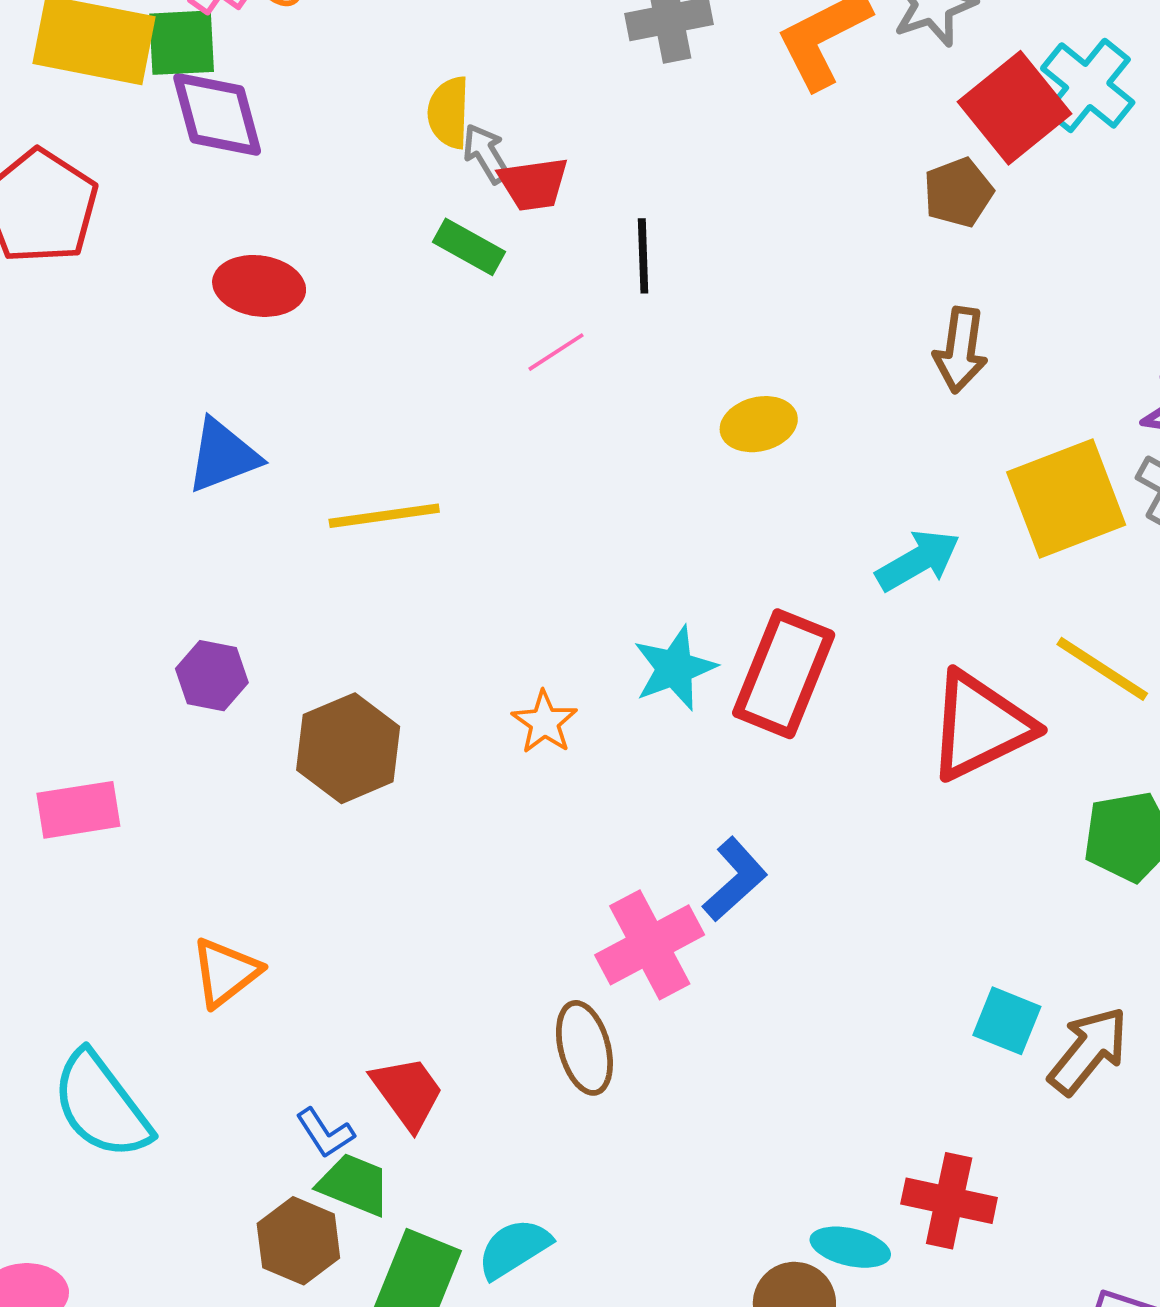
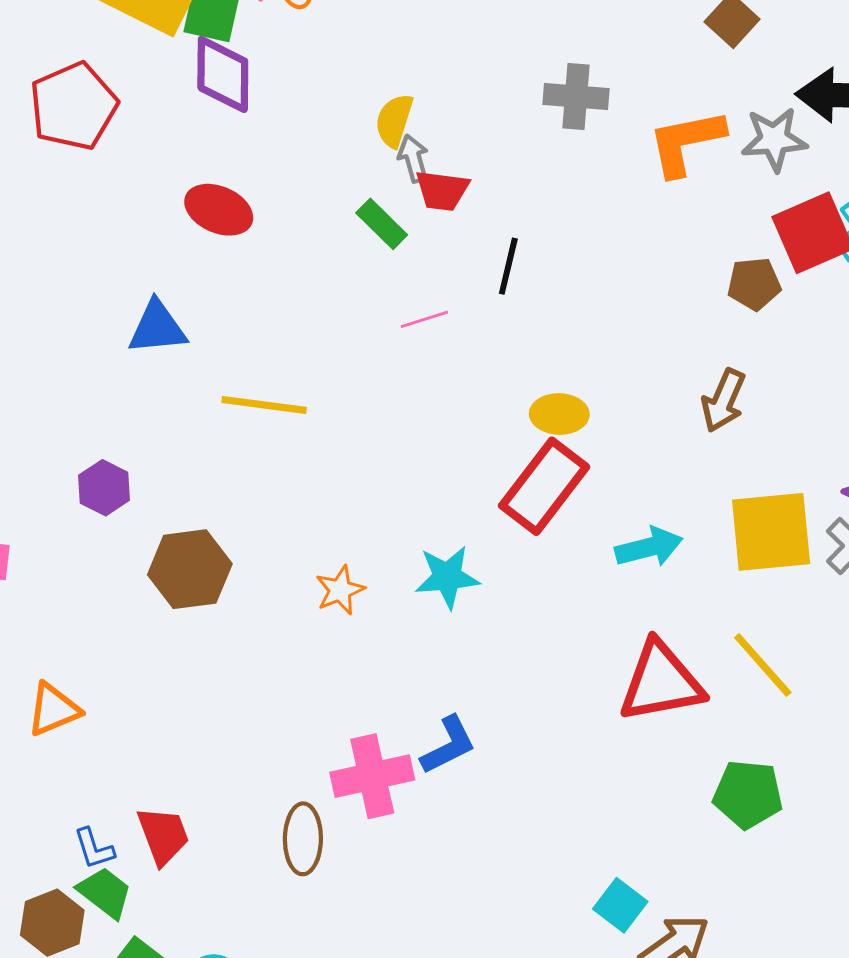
red rectangle: (784, 674) -> (544, 486), moved

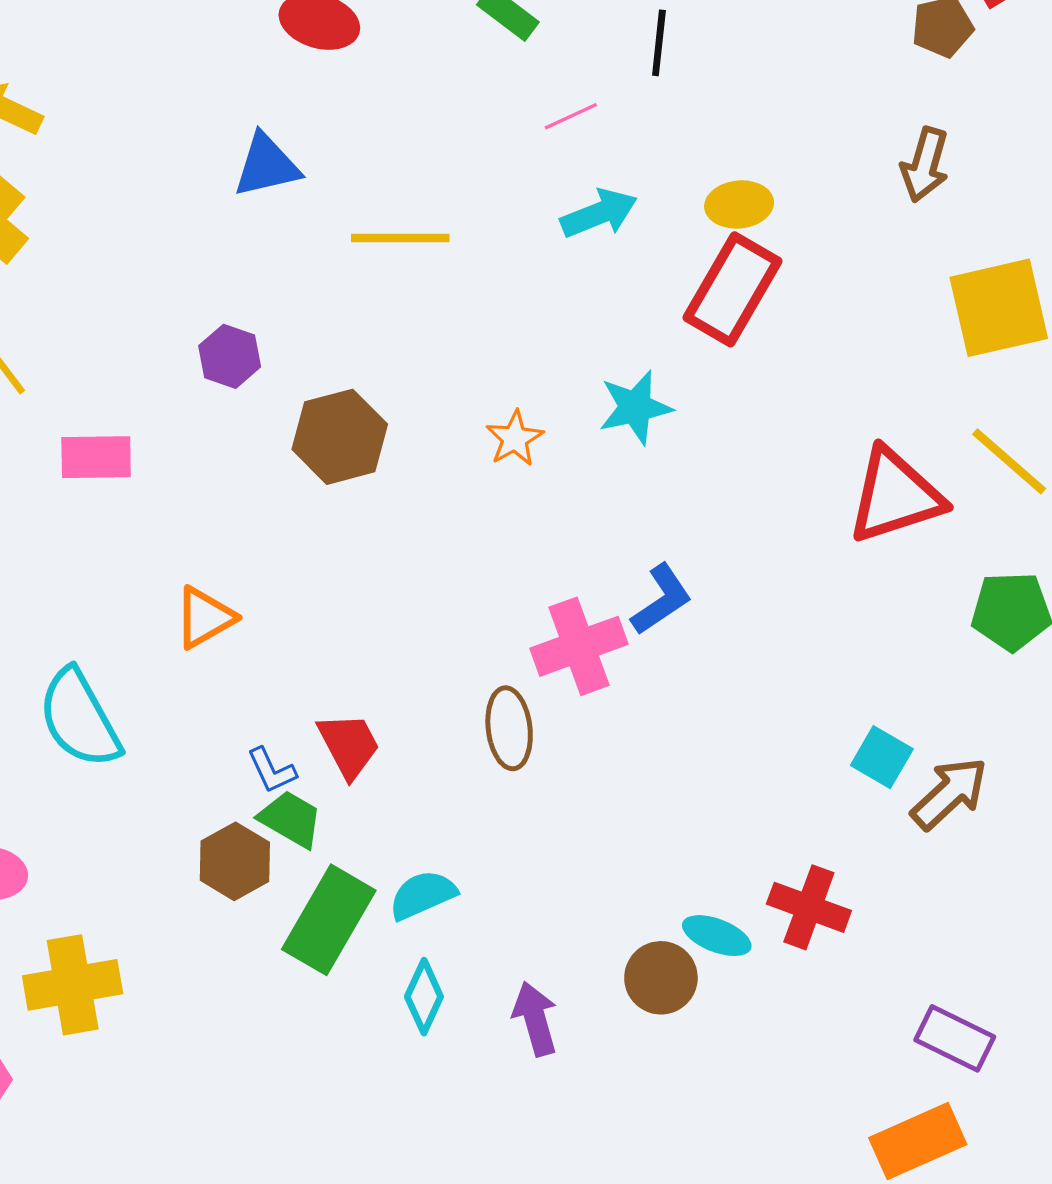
cyan arrow: (649, 547) -> (599, 213), moved

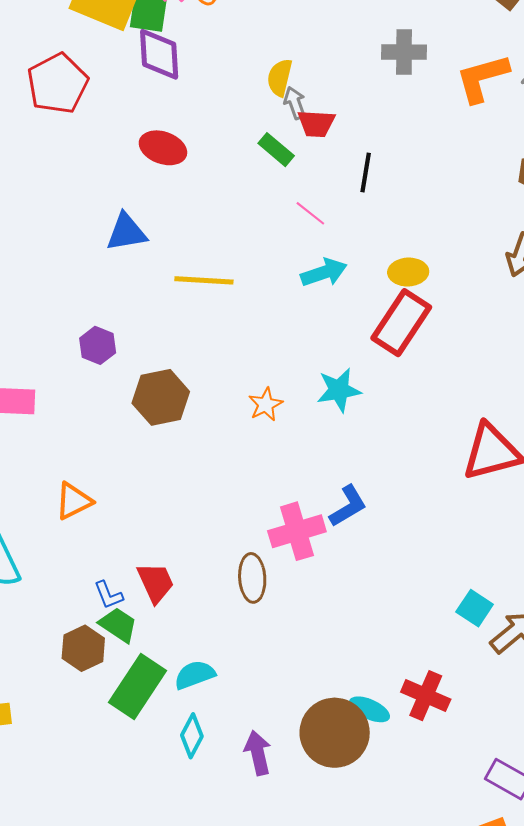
pink line: (571, 116) -> (310, 213), turned 60
brown circle: (661, 978) -> (335, 733), size x1.6

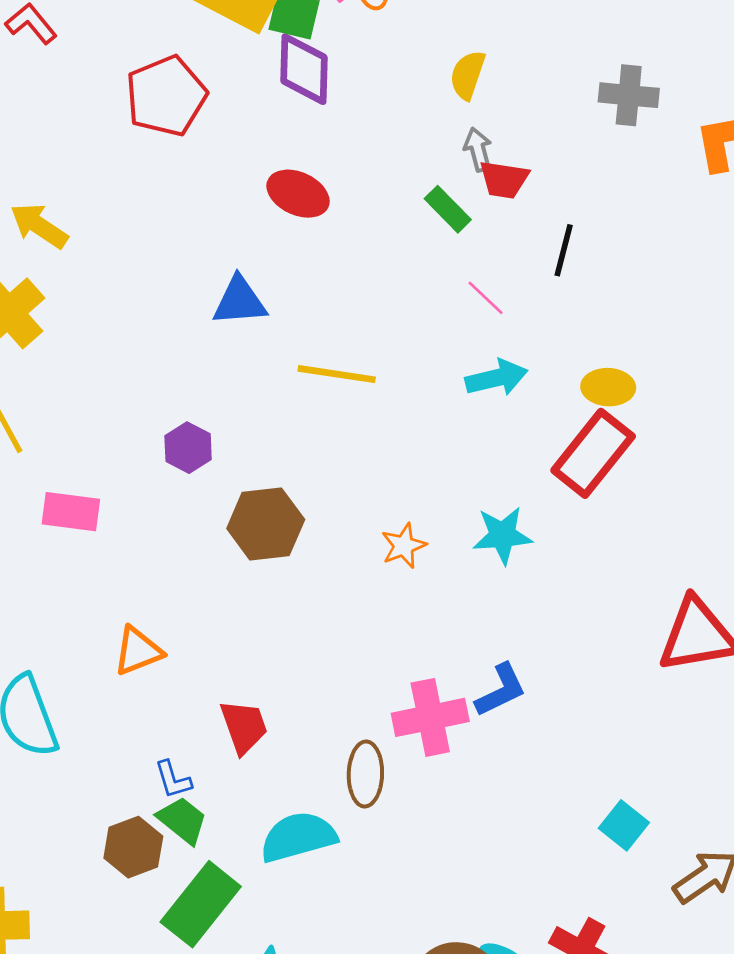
yellow semicircle: (280, 78) -> (468, 75), moved
red trapezoid: (156, 583) -> (244, 727), moved
cyan square: (475, 608) -> (624, 825), moved
cyan semicircle: (195, 675) -> (298, 837), moved, size x1.4

